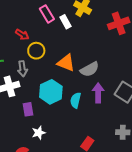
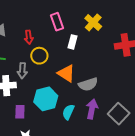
white rectangle: (65, 22) -> (72, 42), moved, turned 32
red arrow: (22, 35) -> (29, 37), turned 40

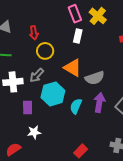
pink rectangle: (57, 22) -> (75, 14), moved
gray arrow: (22, 71) -> (37, 75), moved, turned 42

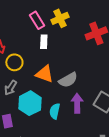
yellow cross: (98, 16) -> (60, 18), turned 36

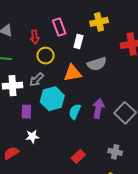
pink rectangle: (37, 20) -> (59, 27), moved
orange triangle: (45, 74) -> (73, 73), turned -42
gray semicircle: (68, 80) -> (97, 64), moved

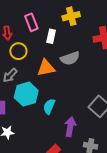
purple arrow: (98, 108) -> (70, 127), moved

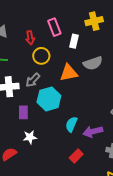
cyan semicircle: (49, 106) -> (71, 124), moved
purple arrow: (70, 127) -> (93, 132), turned -114

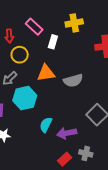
pink rectangle: (54, 27) -> (34, 27), turned -30
gray semicircle: (93, 63) -> (73, 80), moved
red rectangle: (76, 156) -> (65, 159), moved

